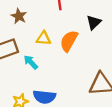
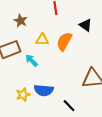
black triangle: (94, 22) -> (85, 25), turned -40

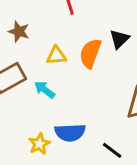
black triangle: (85, 25) -> (119, 39), moved, turned 48

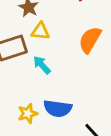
yellow triangle: (56, 56) -> (40, 31), moved

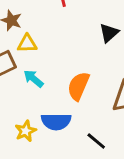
orange semicircle: (90, 40) -> (78, 86), moved

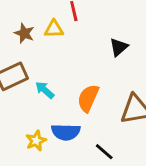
yellow triangle: (27, 44) -> (54, 29), moved

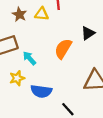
orange semicircle: (88, 98) -> (63, 49), moved
yellow star: (36, 141) -> (17, 78), moved

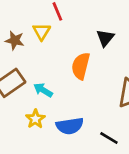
yellow triangle: (42, 14) -> (42, 32), turned -48

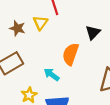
cyan arrow: (43, 90) -> (52, 75), moved

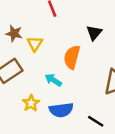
yellow triangle: (40, 23) -> (35, 44), moved

